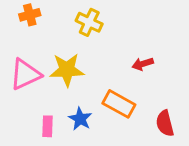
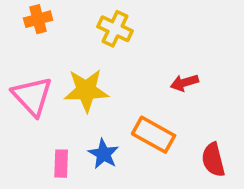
pink triangle: (25, 74) -> (32, 96), turned -48

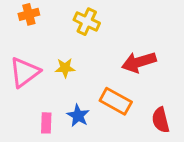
red arrow: (184, 83) -> (139, 62), size x1.6
yellow star: (86, 90) -> (65, 68), size x0.6
pink triangle: (32, 96) -> (25, 72), turned 36

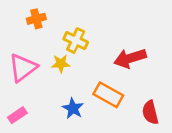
orange cross: (29, 14) -> (36, 19), moved
yellow cross: (87, 22) -> (76, 41), moved
pink rectangle: (46, 123) -> (17, 115), moved, turned 54

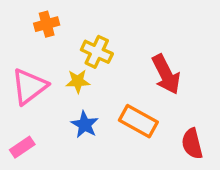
red arrow: (130, 58) -> (166, 74), turned -100
blue star: (73, 108) -> (85, 125), moved

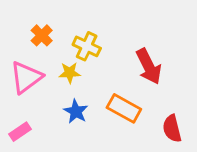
orange cross: (47, 24) -> (42, 35), moved, turned -30

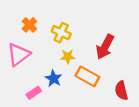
red arrow: (149, 66) -> (105, 47), turned 55
yellow star: (70, 73) -> (68, 57), moved
pink rectangle: (20, 132) -> (34, 93), moved

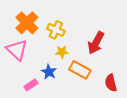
orange cross: (29, 25) -> (27, 23), size x1.6
pink triangle: (18, 54) -> (17, 50), turned -40

